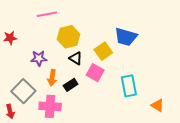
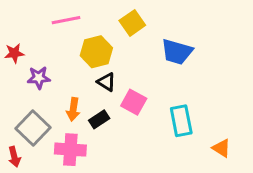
yellow square: (103, 51) -> (132, 23), moved
purple star: (39, 58) -> (39, 78), moved

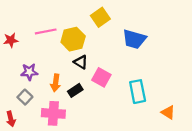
pink line: (66, 20) -> (46, 31), moved
purple star: (39, 78) -> (29, 72), moved
gray square: (33, 128) -> (25, 97), size x0.6

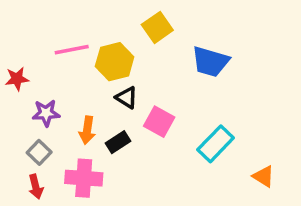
red star: (11, 40) -> (17, 79), moved
cyan rectangle: (138, 92) -> (216, 144), turned 55
red arrow: (11, 119) -> (36, 187), moved

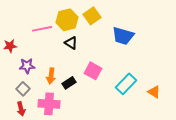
yellow hexagon: (115, 62) -> (67, 20), moved
black triangle: (127, 98) -> (71, 43), moved
orange triangle: (264, 176) -> (154, 92), moved

